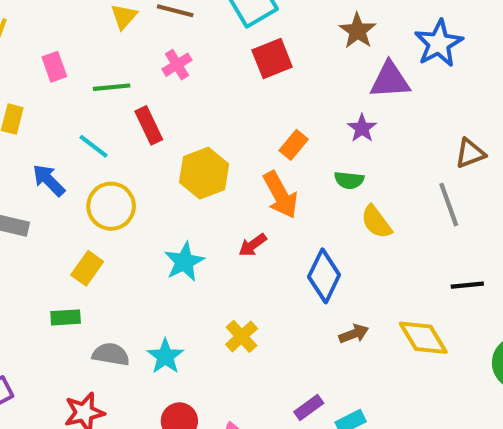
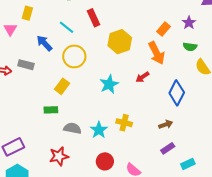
purple star: (362, 128) -> (189, 23), moved
brown arrow: (354, 334) -> (166, 124), moved
yellow cross: (242, 336) -> (124, 123), moved, turned -35
purple rectangle: (309, 407) -> (168, 148), moved

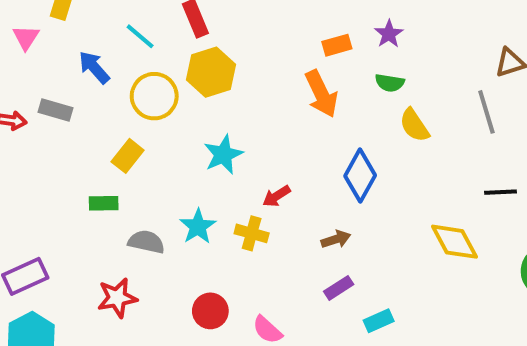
orange rectangle: (164, 29) -> (337, 45), turned 32
yellow hexagon: (120, 42) -> (211, 72), moved
red arrow: (142, 77) -> (276, 196), moved
cyan star: (99, 130) -> (198, 226), moved

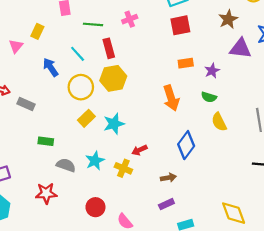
orange rectangle: (337, 45) -> (186, 63), moved
gray rectangle: (56, 110) -> (26, 104), moved
yellow rectangle: (128, 156) -> (86, 118), moved
yellow diamond: (454, 242) -> (234, 213), moved

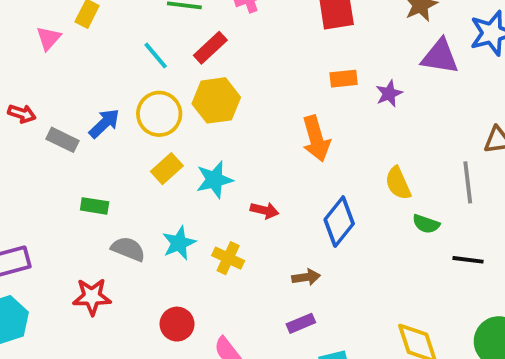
red rectangle: (109, 48) -> (210, 48), turned 60
blue arrow: (51, 67) -> (104, 123), moved, turned 78
green semicircle: (209, 97) -> (426, 224), moved
red arrow: (140, 150) -> (264, 210), moved, turned -144

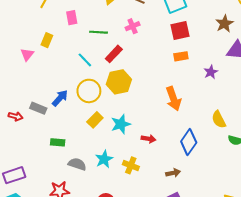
orange rectangle: (344, 79) -> (181, 56), moved
red arrow: (22, 114) -> (16, 116), moved

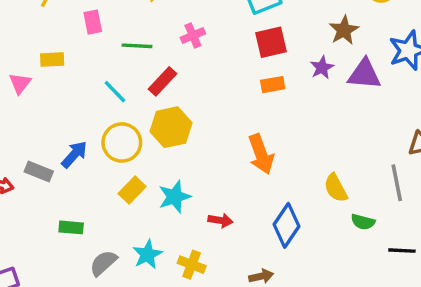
yellow rectangle: (47, 40) -> (52, 60), turned 64
purple star: (211, 72) -> (322, 68), moved
gray semicircle: (77, 164) -> (103, 263), turned -60

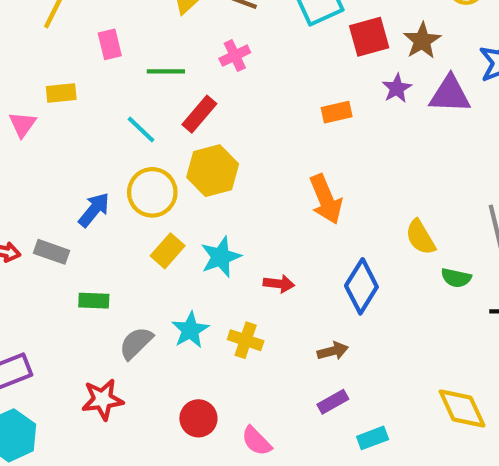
red square: (271, 42) -> (369, 37), moved
gray rectangle: (39, 172) -> (51, 252), moved

